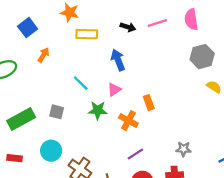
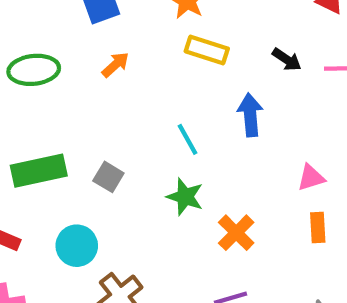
cyan line: (81, 83) -> (188, 139), moved
pink triangle: (114, 90) -> (311, 178), moved
orange rectangle: (149, 103) -> (318, 227), moved

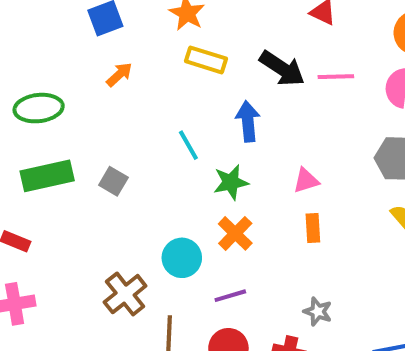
black arrow: (287, 59) -> (282, 68), size x1.6
green ellipse: (34, 70) -> (39, 108), moved
green star: (185, 197) -> (231, 182), moved, turned -30
cyan circle: (77, 246) -> (182, 258), moved

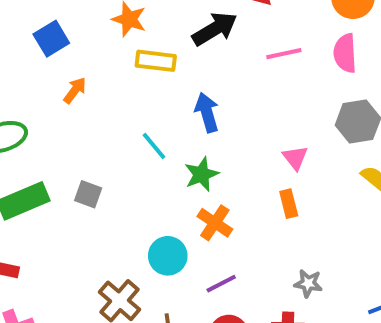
black arrow: (282, 68) -> (215, 29), moved, turned -54
pink triangle: (306, 181) -> (295, 158), moved, turned -40

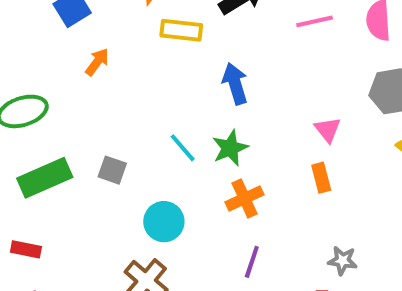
cyan line: (154, 146) -> (183, 148), moved
orange cross: (215, 223) -> (245, 198), turned 32
cyan circle: (168, 256) -> (164, 222), moved
purple line: (221, 284) -> (252, 262), turned -44

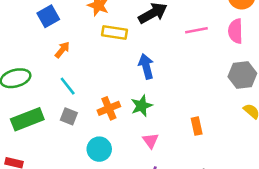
pink triangle: (328, 130) -> (151, 141), moved
cyan line: (183, 148) -> (68, 86), moved
orange cross: (245, 198) -> (109, 108), moved

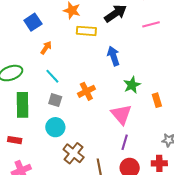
green star: (142, 106) -> (132, 85), moved
green rectangle: (27, 119) -> (23, 105), turned -65
pink triangle: (151, 141) -> (121, 114), size x1.6
cyan circle: (99, 149) -> (55, 127), moved

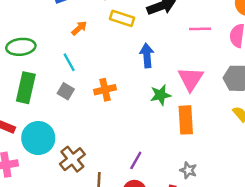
orange arrow: (46, 48) -> (79, 28), moved
orange rectangle: (157, 100) -> (186, 120), size x1.6
pink triangle: (121, 114) -> (191, 79), moved
cyan circle: (55, 127) -> (38, 138), moved, size x1.4

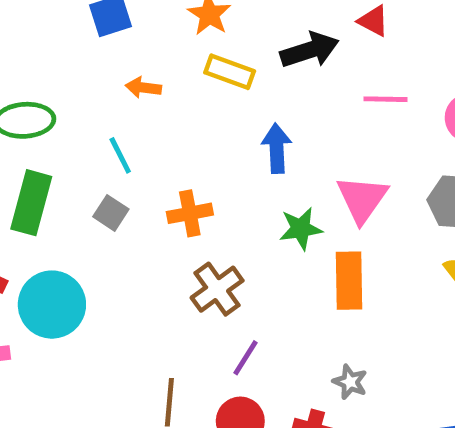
orange arrow: (79, 28) -> (143, 88), turned -133
brown cross: (72, 159) -> (217, 289), moved

